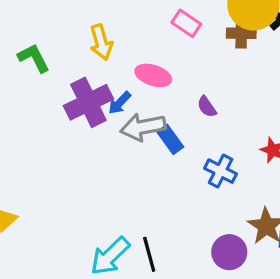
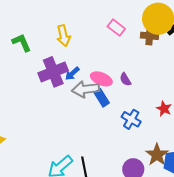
pink ellipse: (153, 75) -> (101, 79), moved

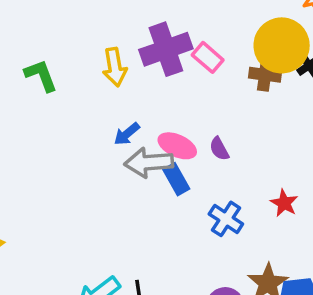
purple cross: (53, 72) -> (166, 49), moved

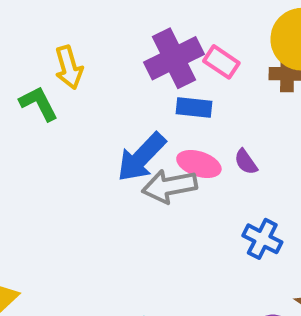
yellow arrow: (115, 67) -> (69, 67), moved
blue arrow: (127, 134) -> (141, 157), size x1.8
blue rectangle: (176, 179) -> (194, 107), moved, turned -48

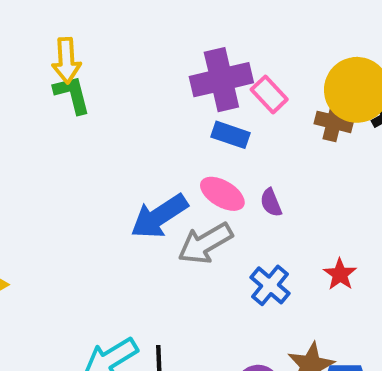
yellow arrow: (69, 67) -> (66, 60), moved
blue arrow: (141, 157) -> (159, 216), moved
gray arrow: (169, 186) -> (205, 243), moved, turned -32

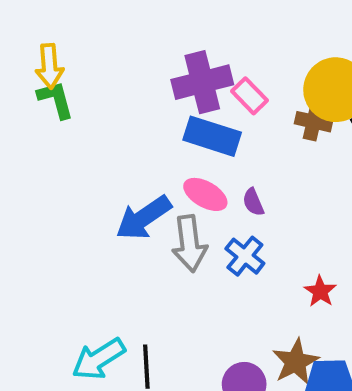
blue rectangle: (230, 135) -> (212, 136), size x1.5
gray arrow: (205, 243) -> (189, 243), turned -66
red star: (340, 274) -> (320, 291), moved
blue cross: (270, 285) -> (245, 256), moved

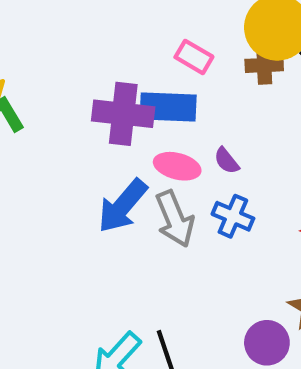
purple cross: (202, 82) -> (123, 114), moved, turned 36

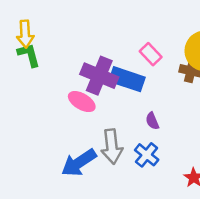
pink ellipse: (177, 166) -> (82, 102), moved
blue arrow: (123, 206) -> (79, 163), moved

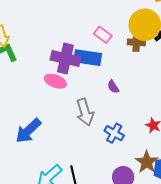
blue cross: (147, 155) -> (114, 133), moved
blue arrow: (79, 163) -> (28, 131), moved

